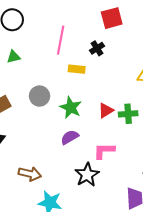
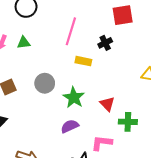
red triangle: (106, 110) -> (107, 104), turned -49
green cross: (128, 114) -> (128, 122), moved

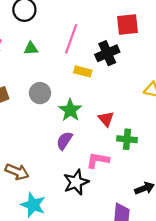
green triangle: (24, 43) -> (31, 48), moved
black cross: (105, 43) -> (107, 53), size x1.5
purple semicircle: (70, 126) -> (64, 141), turned -36

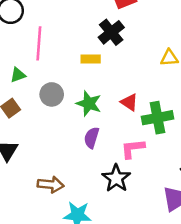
pink line: (71, 39) -> (39, 43), moved
green triangle: (31, 48) -> (18, 75), moved
green cross: (127, 139) -> (158, 118), size x1.4

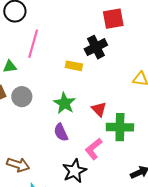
gray circle: (52, 94) -> (22, 97), moved
purple semicircle: (92, 138) -> (61, 132), turned -54
pink L-shape: (133, 149) -> (94, 149), turned -45

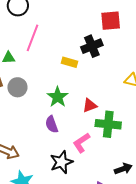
red triangle: (99, 109) -> (90, 105), turned 49

